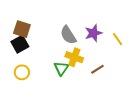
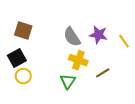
purple star: (93, 33) -> (98, 35), turned 30
black square: (20, 44) -> (17, 58), moved
green triangle: (61, 68) -> (68, 81), moved

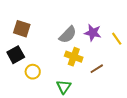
gray semicircle: (72, 37) -> (68, 35), turned -102
yellow circle: (23, 76) -> (33, 72), moved
green triangle: (68, 81) -> (64, 87), moved

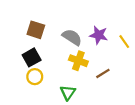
brown square: (22, 29) -> (36, 30), moved
gray semicircle: (68, 35) -> (72, 37), turned -102
black square: (16, 55) -> (32, 57), moved

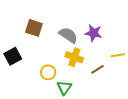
yellow line: (124, 42) -> (118, 55), moved, turned -64
black square: (32, 57) -> (13, 56), moved
yellow circle: (35, 77) -> (48, 72), moved

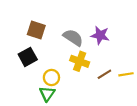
yellow line: (118, 55) -> (126, 74), moved
black square: (13, 56) -> (28, 57), moved
green triangle: (64, 88) -> (47, 94), moved

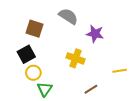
gray semicircle: (73, 38) -> (68, 16), moved
brown line: (104, 74) -> (91, 89), moved
yellow circle: (51, 78) -> (33, 73), moved

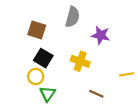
gray semicircle: (68, 16) -> (72, 17), turned 72
black square: (26, 54) -> (43, 58), moved, turned -30
brown line: (91, 89) -> (96, 94), turned 56

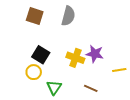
brown square: (37, 30) -> (35, 16), moved
purple star: (101, 35) -> (95, 54), moved
green triangle: (48, 94) -> (54, 87), moved

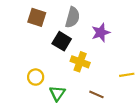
purple star: (95, 54) -> (101, 33), moved, turned -30
black square: (41, 55) -> (62, 41), moved

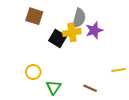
gray semicircle: (73, 17) -> (79, 18), moved
yellow cross: (80, 62) -> (72, 32), moved, turned -30

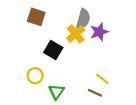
yellow cross: (72, 32) -> (76, 34), turned -30
black square: (58, 39) -> (53, 50), moved
yellow line: (119, 70) -> (102, 79), moved, turned 48

